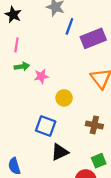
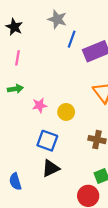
green arrow: (22, 67) -> (15, 89), moved
pink star: (41, 76) -> (40, 105), moved
black triangle: (60, 152) -> (51, 168), moved

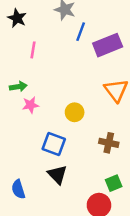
pink line: (18, 58) -> (33, 50), moved
pink star: (40, 105) -> (31, 105), moved
black triangle: (51, 168) -> (57, 175), turned -48

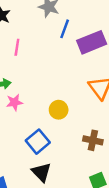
blue square: (54, 144) -> (38, 142), turned 30

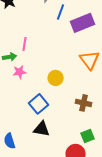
pink line: (17, 47) -> (25, 44), moved
black triangle: (41, 172) -> (42, 129), turned -36

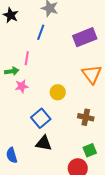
blue line: (61, 12) -> (41, 32), moved

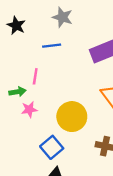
blue line: (41, 32) -> (52, 46), turned 63
yellow circle: (58, 92) -> (72, 117), size x1.6

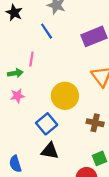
blue line: (52, 46) -> (47, 31), turned 63
pink star: (29, 109) -> (17, 96), moved

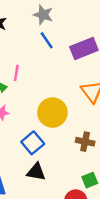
blue line: (47, 31) -> (47, 40), moved

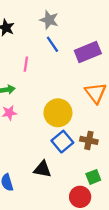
pink line: (16, 73) -> (26, 64), moved
blue square: (33, 143) -> (62, 142), moved

